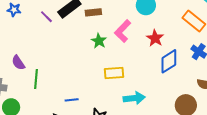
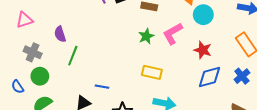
red star: (155, 38) -> (203, 50), turned -30

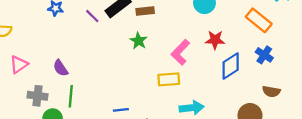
pink L-shape: (173, 34) -> (180, 52), moved
green star: (146, 36) -> (138, 41), moved
green line: (73, 56) -> (71, 96), moved

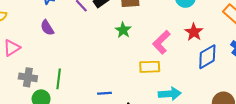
red star: (215, 40) -> (194, 32), turned 30
purple semicircle: (61, 68) -> (47, 28), moved

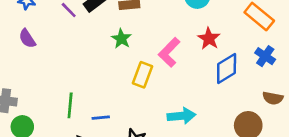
yellow rectangle: (150, 67) -> (143, 75), moved, turned -66
green line: (59, 79) -> (70, 105), moved

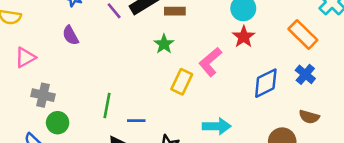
red star: (209, 39) -> (244, 37), moved

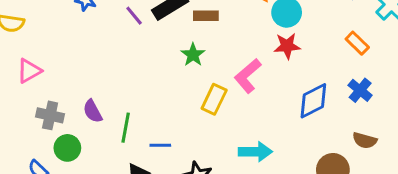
orange rectangle: (303, 34) -> (357, 43), size x0.7
purple semicircle: (70, 35) -> (93, 111), moved
red star: (244, 37) -> (287, 46), turned 30

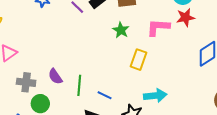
pink L-shape: (248, 76) -> (158, 27), moved, turned 50
blue line: (160, 145) -> (105, 95), turned 32
cyan arrow: (255, 152) -> (155, 96), moved

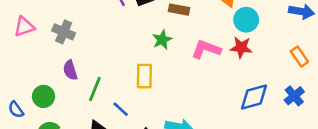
yellow rectangle: (139, 60) -> (144, 76), moved, turned -36
gray cross: (26, 82) -> (64, 32), moved

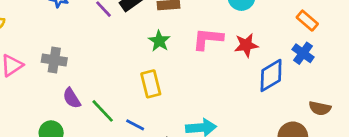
red star: (241, 47) -> (246, 45), moved
green line: (95, 89) -> (103, 111), turned -50
blue cross: (294, 96) -> (303, 53), moved

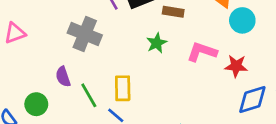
gray cross: (54, 60) -> (85, 34), moved, size x1.4
yellow rectangle: (151, 84) -> (123, 88), moved

